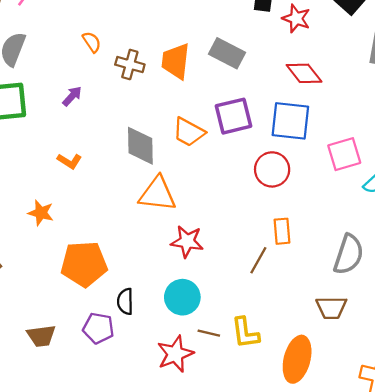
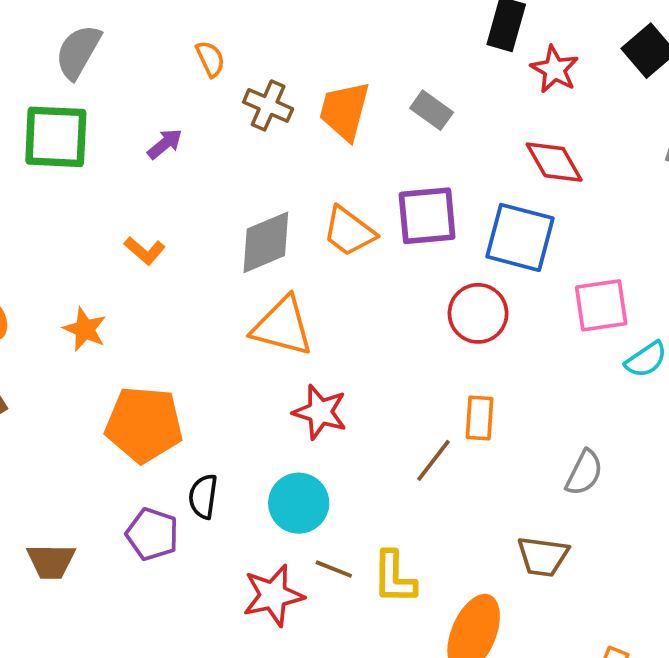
gray rectangle: (227, 53) -> (432, 110), size x0.7
gray diamond: (140, 146) -> (266, 242), turned 60
gray semicircle: (349, 254) -> (584, 473), size x0.7
brown trapezoid: (41, 336) -> (51, 561), moved

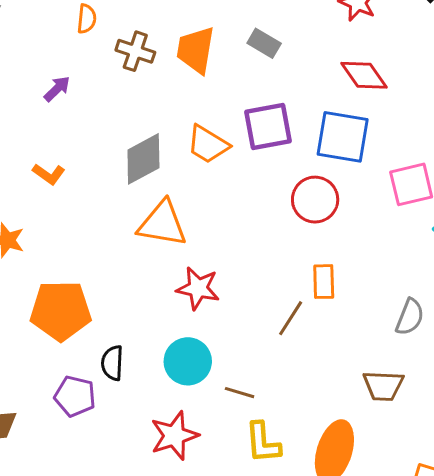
orange semicircle: (210, 59) -> (87, 19), turned 36
brown line: (334, 569) -> (240, 393), moved
yellow L-shape: (394, 577) -> (263, 443), moved

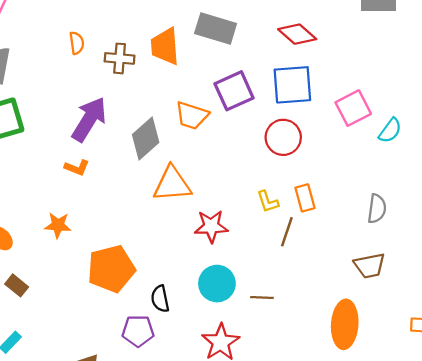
gray rectangle: (264, 43) -> (216, 29), size x1.6
purple arrow: (57, 89) -> (89, 119), moved, size x2.0
yellow L-shape: (263, 443) -> (268, 202), moved, size x0.7

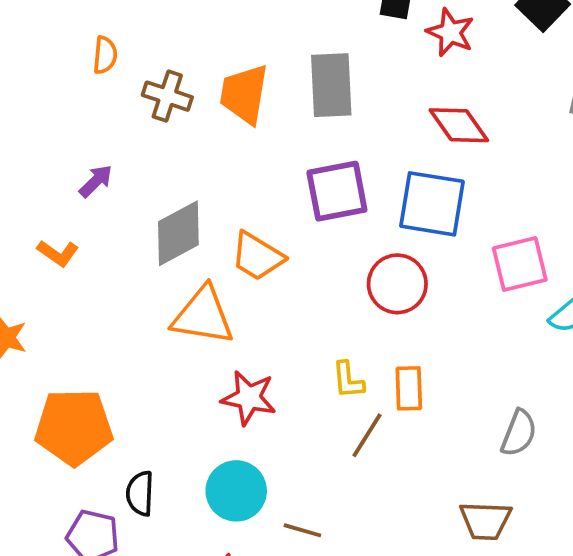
gray rectangle: (216, 29) -> (331, 85), turned 57
orange trapezoid: (192, 116) -> (257, 256), moved
purple arrow: (89, 119) -> (96, 181), size x0.5

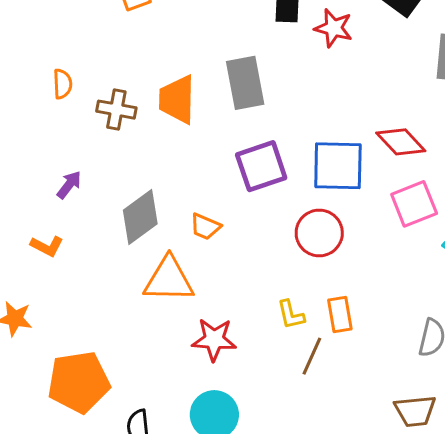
red diamond: (459, 125) -> (401, 142), moved
orange trapezoid: (257, 256) -> (205, 227), size x0.7

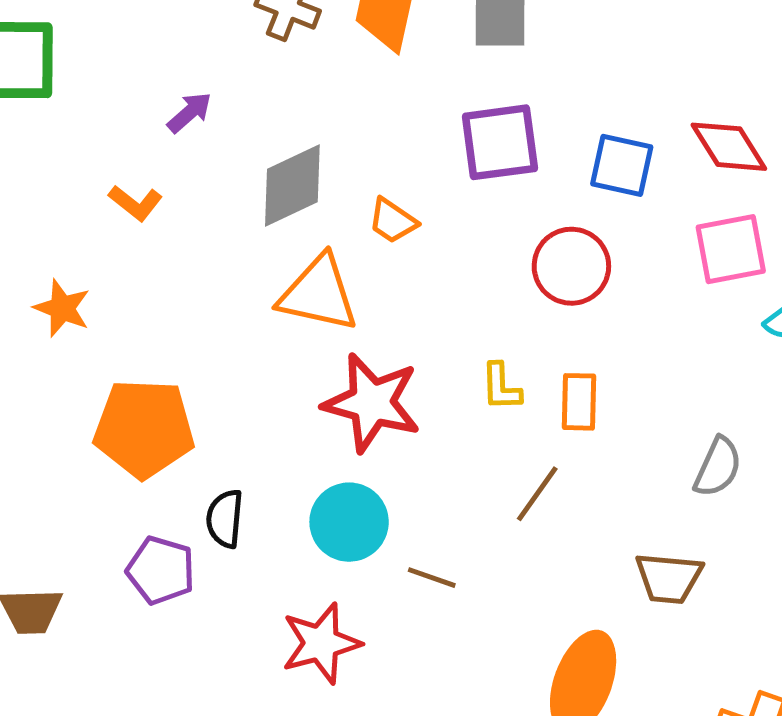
blue square: (338, 166) -> (622, 165), size x0.7
red star: (214, 340) -> (372, 403), size x1.4
brown line: (312, 356) -> (537, 494), moved

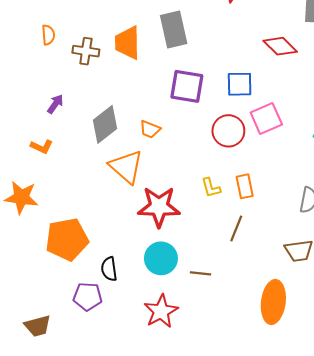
purple square: (500, 142) -> (187, 86), turned 30
red diamond: (729, 147) -> (280, 46), moved
pink square: (731, 249) -> (266, 119), moved
orange triangle: (318, 294) -> (126, 167), turned 42
orange star: (62, 308) -> (21, 197), size x1.4

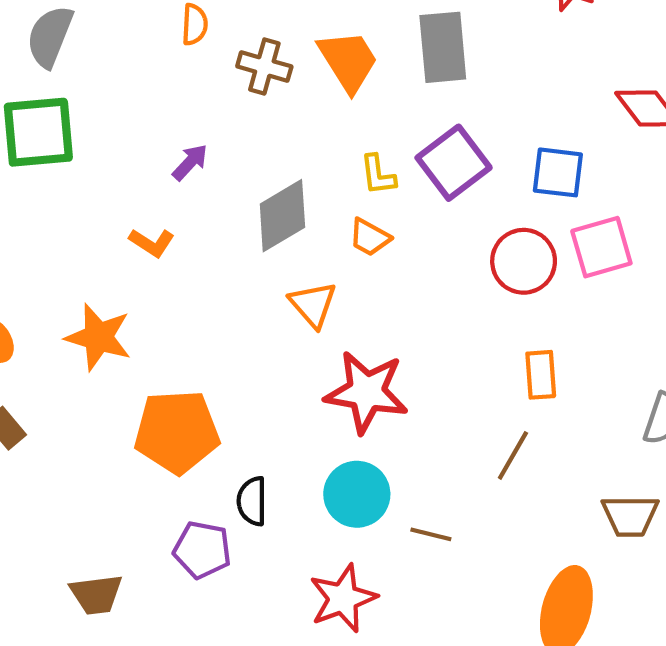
orange trapezoid: (127, 43) -> (348, 61), turned 141
purple square: (187, 86) -> (454, 163), turned 36
orange triangle: (126, 167) -> (313, 304), size x0.7
yellow L-shape: (211, 188) -> (378, 175), moved

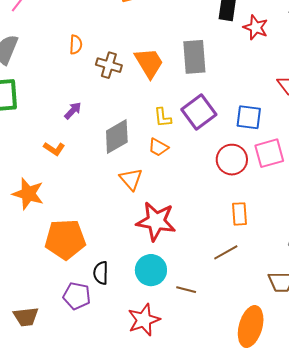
brown line: (513, 455) -> (226, 252), turned 30

